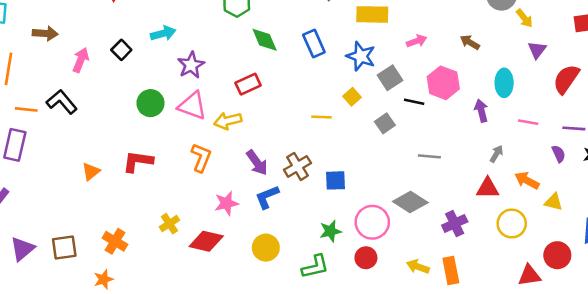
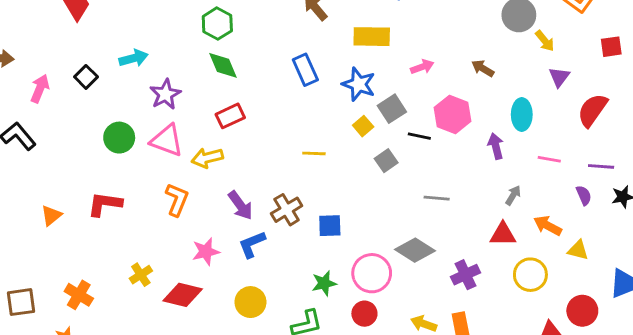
green diamond: (265, 40) -> (223, 65), moved
yellow square: (352, 97) -> (363, 126), moved

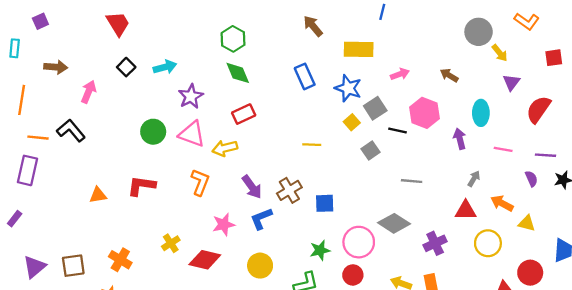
black square: (86, 77) -> (126, 67), moved
orange triangle: (51, 215) -> (98, 195), turned 30

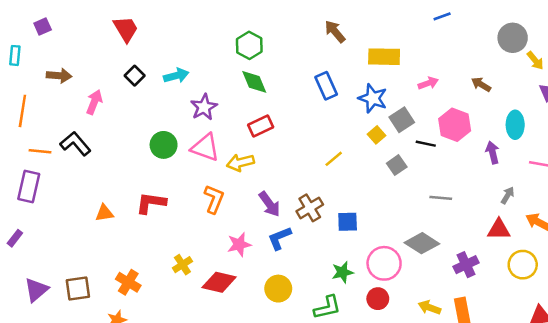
blue line: (382, 12) -> (442, 16), moved, turned 56
yellow line: (312, 145) -> (334, 159), turned -42

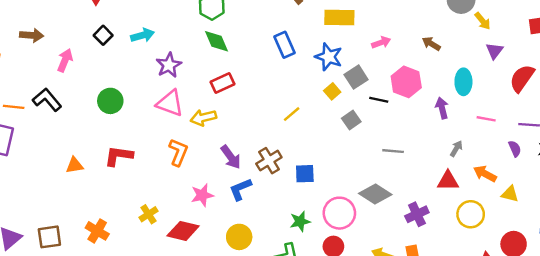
green circle: (164, 145) -> (110, 101), moved

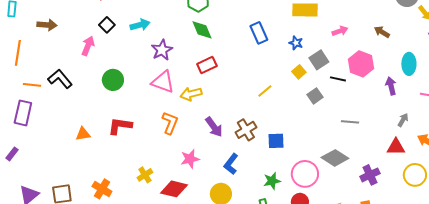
blue star: (329, 57) -> (296, 43), size x0.6
pink arrow: (65, 60) -> (88, 46), moved
blue L-shape: (240, 189) -> (231, 164), moved, turned -30

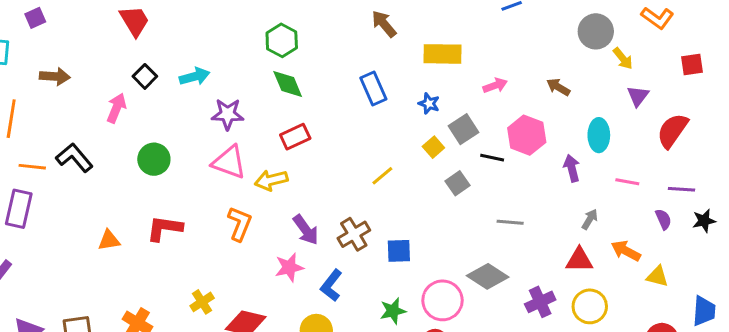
purple star: (162, 50) -> (228, 114), turned 30
pink star: (190, 159) -> (289, 267), moved
yellow circle: (415, 175) -> (590, 306), moved

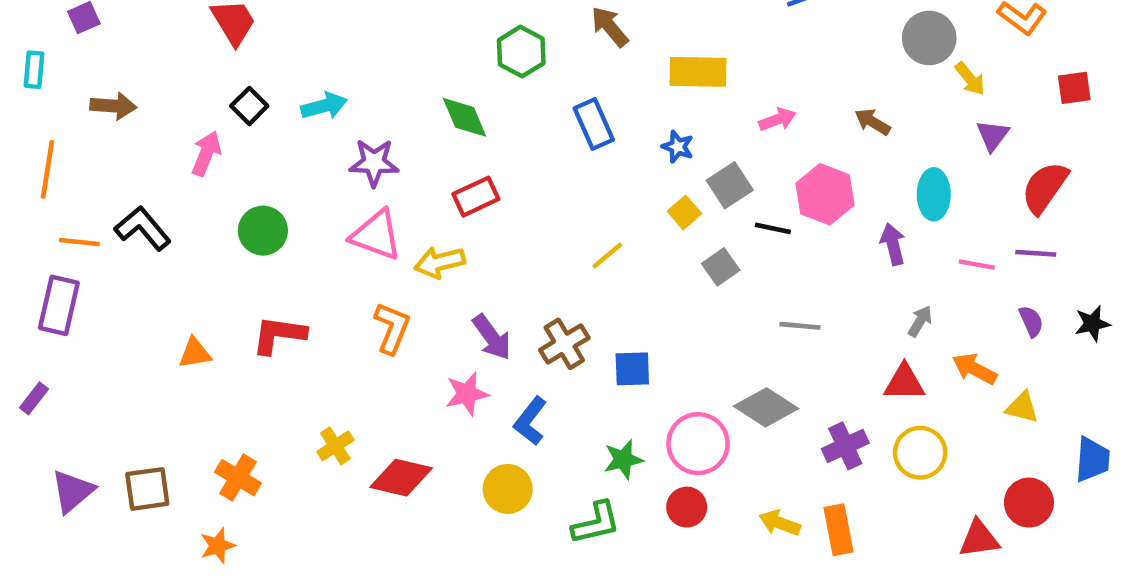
green hexagon: (282, 40) -> (521, 52), moved
purple line: (681, 189) -> (1036, 253), moved

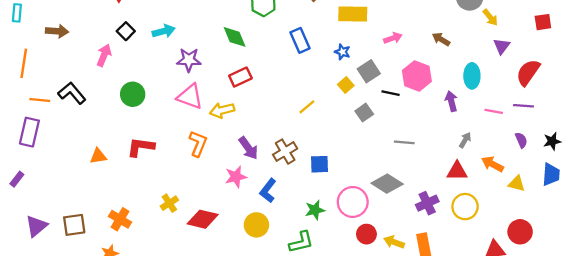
blue trapezoid: (1092, 459) -> (551, 174), moved
red circle: (687, 507) -> (366, 234), moved

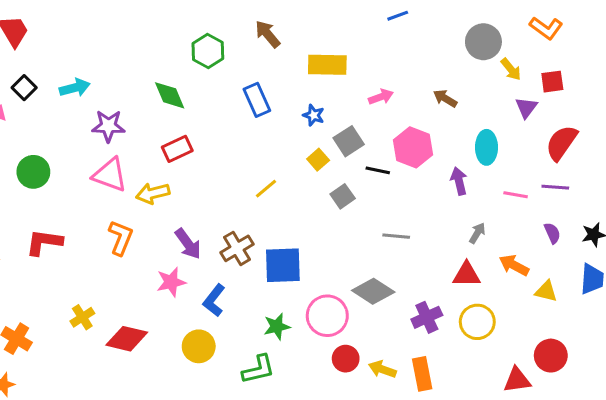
red square: (543, 22) -> (552, 82), moved
blue square: (319, 164) -> (283, 265), size x1.5

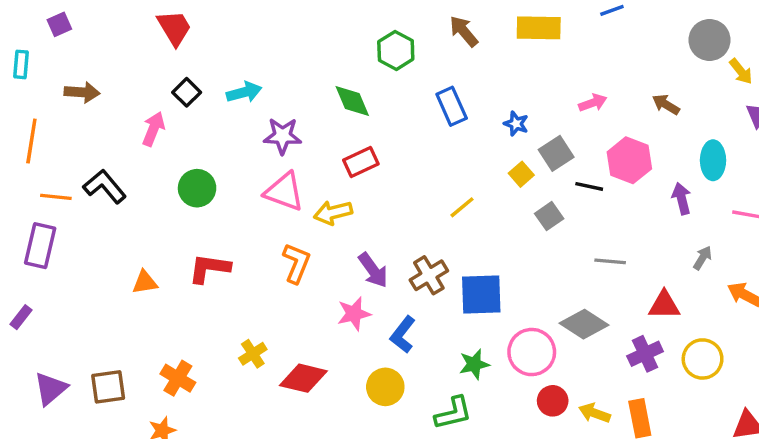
yellow rectangle: (327, 65) -> (539, 28), moved
red triangle: (467, 274) -> (664, 305), moved

